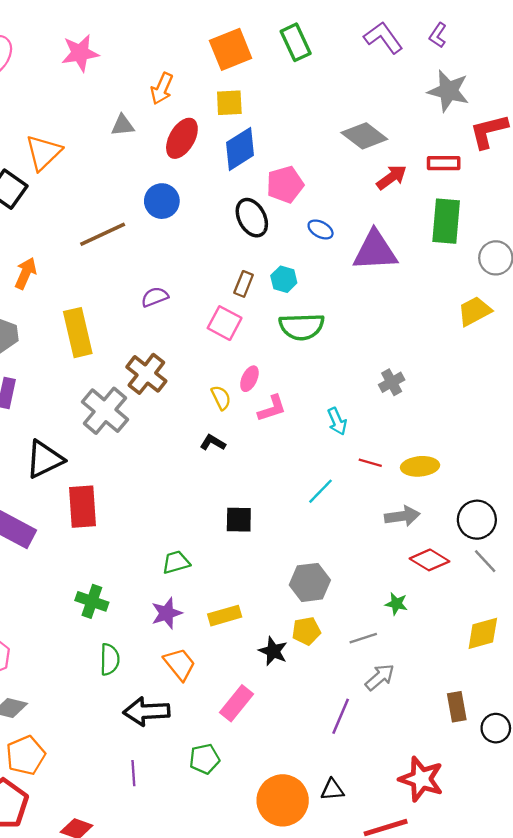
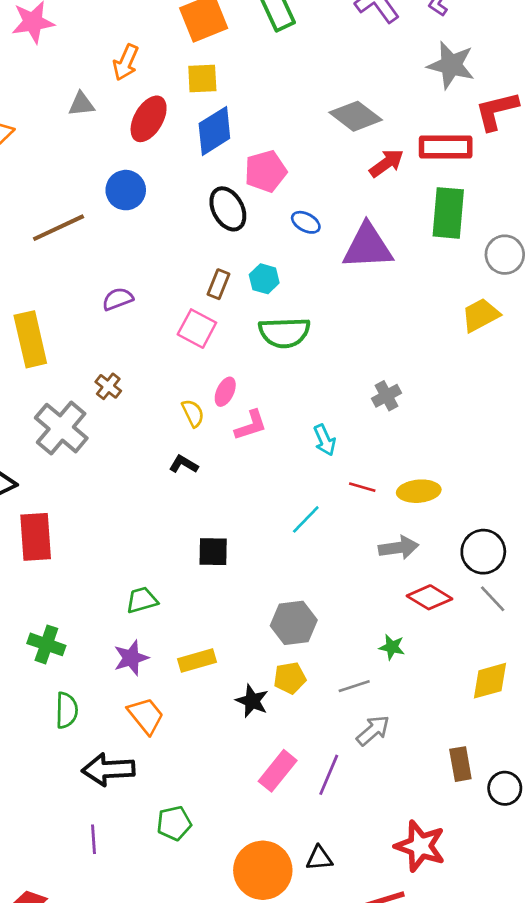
red rectangle: (444, 163) -> (446, 147), size x1.4
brown cross: (146, 374) -> (108, 386), size x0.6
pink rectangle: (236, 703) -> (278, 771), moved

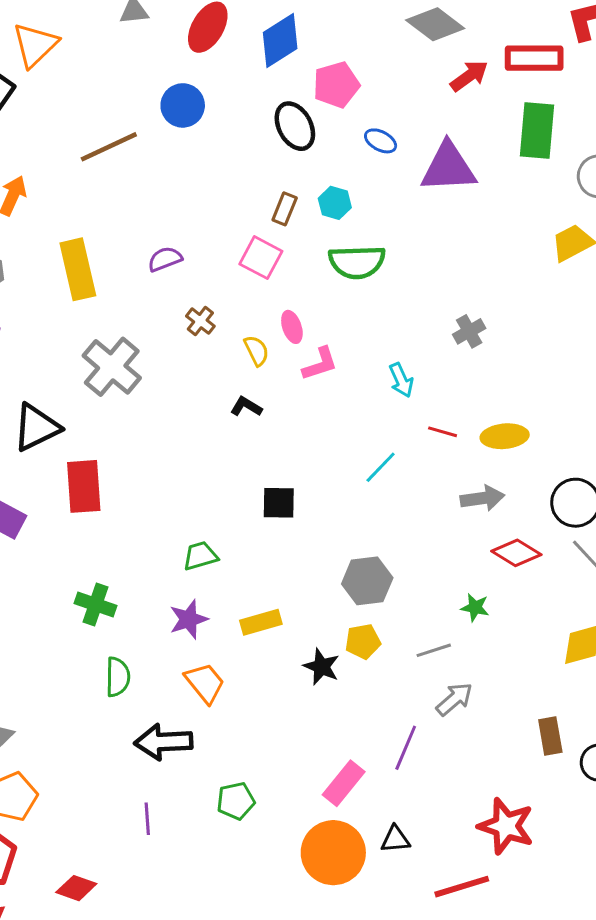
purple semicircle: (118, 299) -> (165, 259), moved
brown cross: (108, 386) -> (200, 321), moved
pink ellipse: (225, 392) -> (292, 327), turned -44
pink rectangle: (278, 771) -> (344, 783), moved

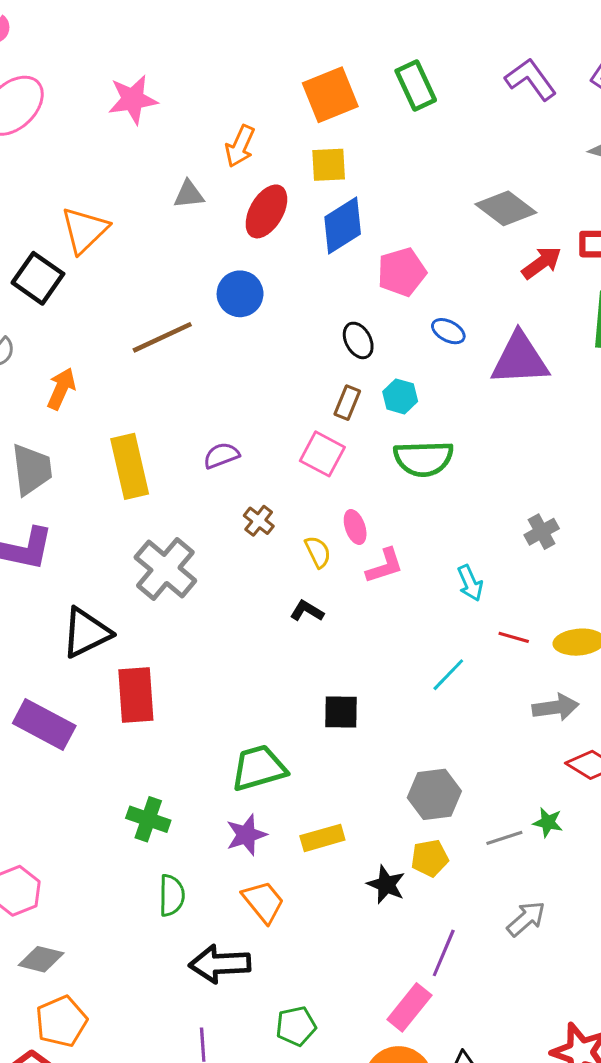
black ellipse: (295, 126) -> (358, 340), moved, size x0.7
green trapezoid: (200, 556) -> (259, 768), size x1.5
gray line: (434, 650) -> (504, 838), moved
purple line: (406, 748) -> (444, 953), moved

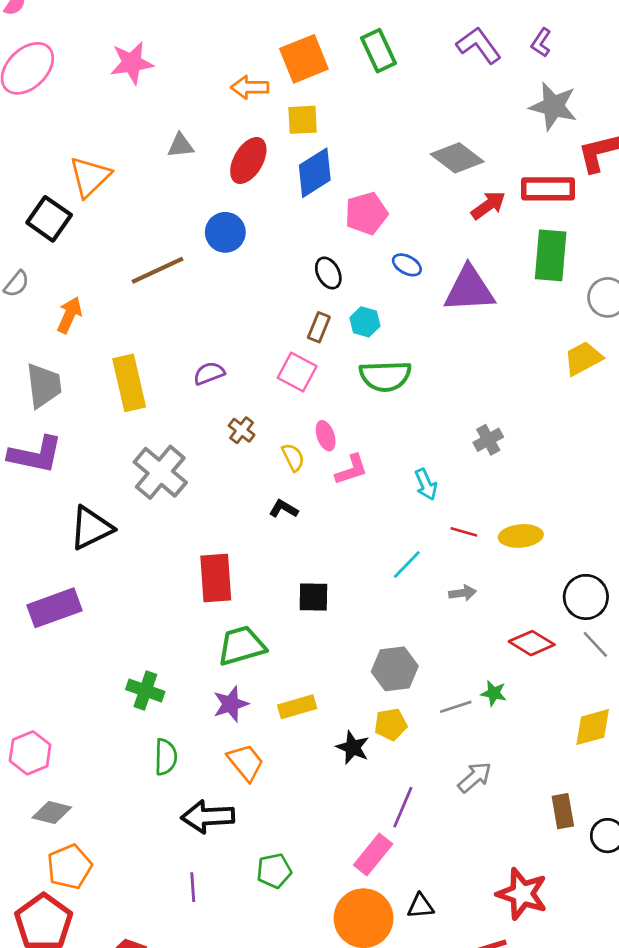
orange arrow: (240, 146) -> (250, 87), moved, turned 66
red rectangle: (136, 695) -> (216, 578), moved
gray arrow: (556, 707) -> (463, 593), moved, size x0.7
purple rectangle: (44, 724) -> (55, 608), turned -48

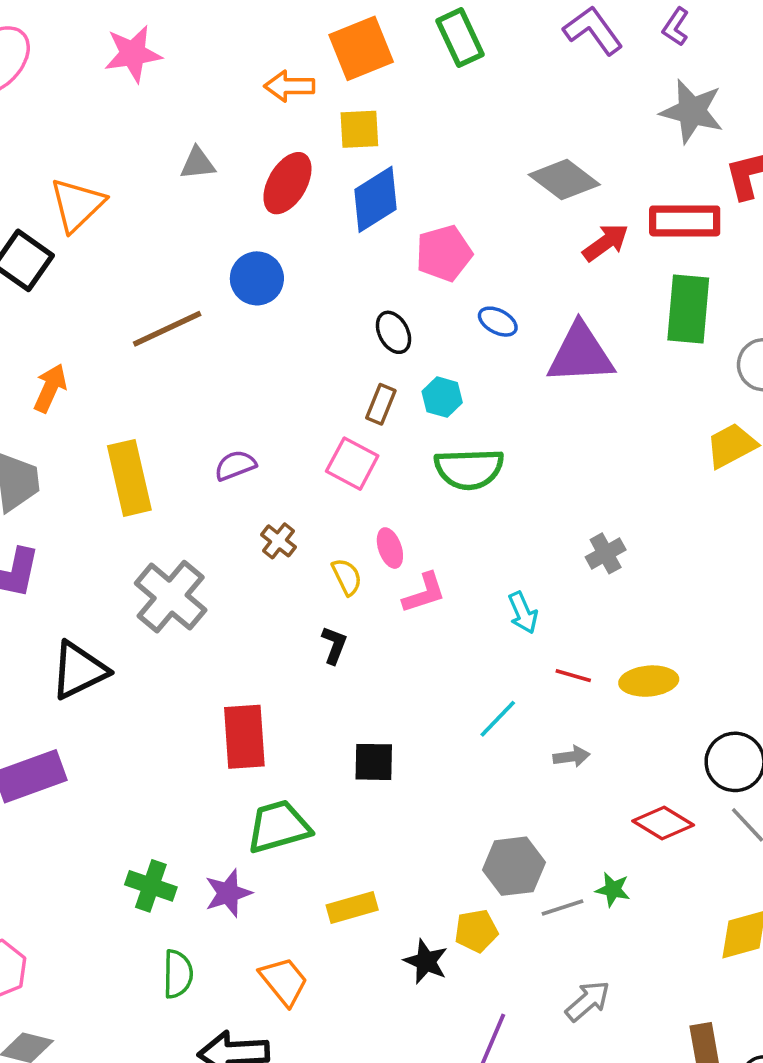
black L-shape: (284, 509) -> (334, 645), turned 80
gray hexagon: (395, 669) -> (514, 866), moved
purple star: (231, 704) -> (228, 893), moved

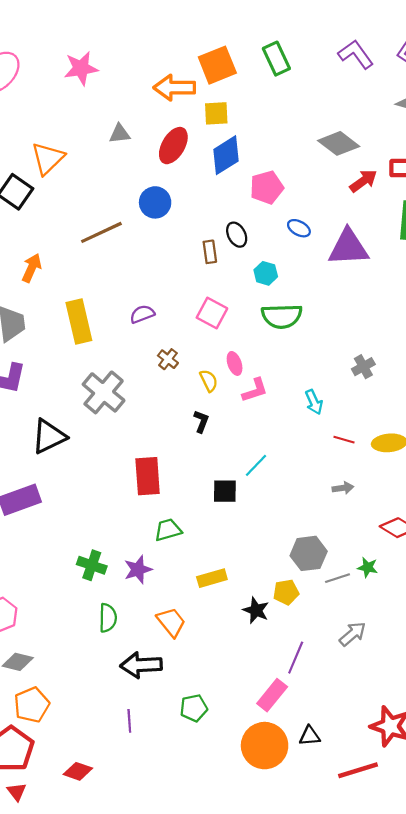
orange arrow: (289, 86) -> (174, 88), size x1.4
brown rectangle: (381, 404) -> (210, 252), moved, turned -30
cyan line: (498, 719) -> (256, 465), moved
green trapezoid: (278, 827) -> (168, 530), size x0.7

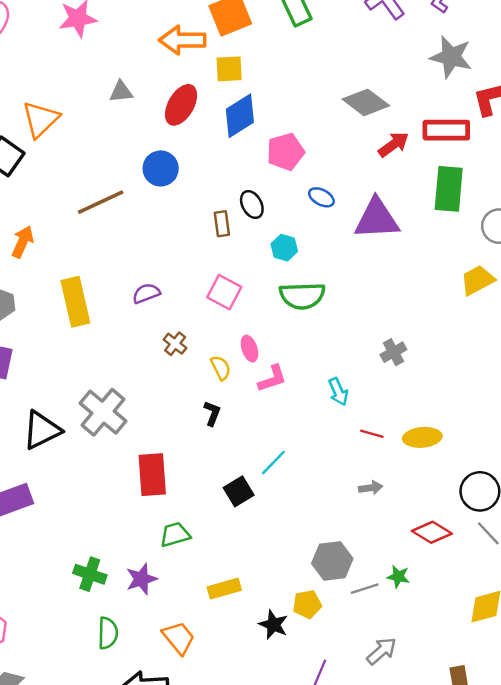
gray cross: (104, 392) -> (103, 412), moved
black square: (225, 491) -> (239, 491), turned -32

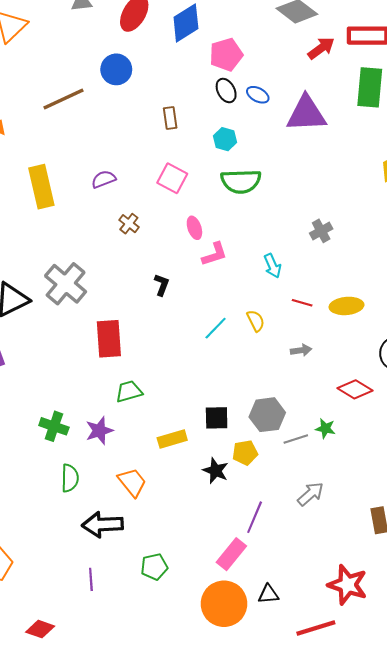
black ellipse: (252, 205) -> (226, 91), moved
yellow semicircle: (221, 368) -> (256, 321), moved
black square: (239, 491) -> (217, 418), moved, turned 30

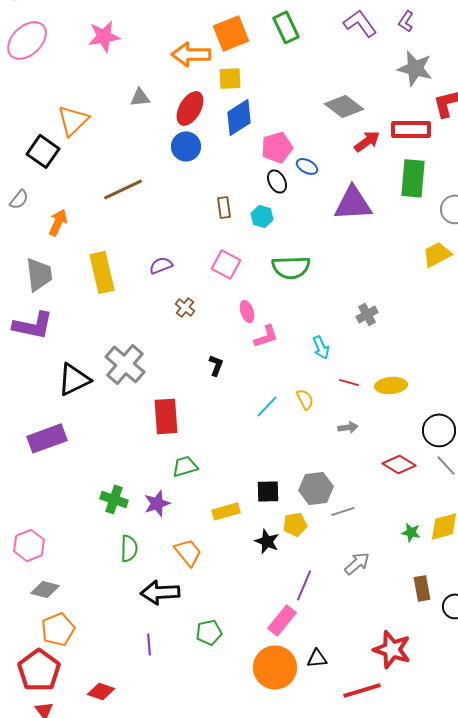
blue circle: (116, 69) -> (186, 146), moved
blue ellipse: (258, 95) -> (307, 166), moved
cyan hexagon: (225, 139) -> (262, 216), moved
green star: (325, 428) -> (411, 532), moved

